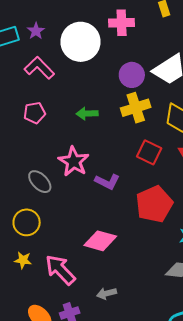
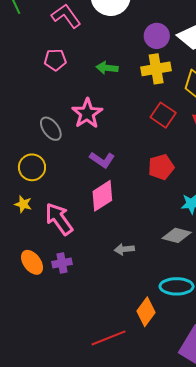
purple L-shape: (107, 182) -> (102, 160), moved
red pentagon: (154, 204) -> (161, 167), size x0.7
pink diamond: (100, 241) -> (102, 196), turned -56
gray arrow: (106, 293) -> (124, 249), moved

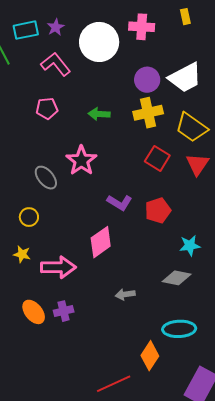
purple L-shape: (102, 160) -> (120, 202), moved
yellow circle: (32, 167) -> (29, 217), size x0.7
pink arrow: (59, 219) -> (58, 267), turned 128

